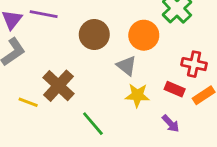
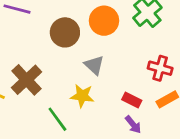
orange circle: (144, 35) -> (104, 21), moved
red rectangle: (175, 89) -> (132, 100), moved
yellow star: (137, 95) -> (82, 96), moved

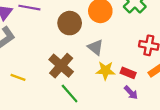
brown cross: (26, 80) -> (61, 66), moved
yellow star: (82, 96) -> (105, 71), moved

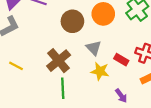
red rectangle: (128, 73) -> (121, 60), moved
green line: (70, 94) -> (63, 88), turned 30

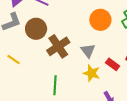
brown circle: (72, 21) -> (36, 29), moved
brown cross: (59, 61) -> (58, 46), moved

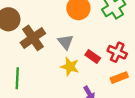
green line: (55, 85) -> (17, 78), moved

